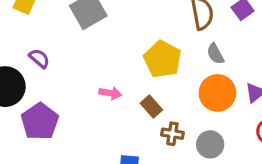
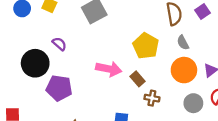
pink arrow: (110, 93) -> (109, 69), size x1.6
purple pentagon: (40, 121) -> (59, 88), turned -30
gray circle: (210, 144) -> (193, 103), moved

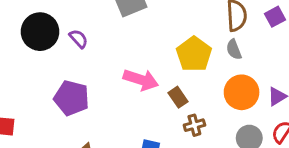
gray semicircle: (183, 43) -> (234, 49), moved
black circle: (35, 63) -> (40, 32), moved
brown cross: (152, 98) -> (194, 125), turned -32

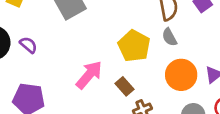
pink arrow: (141, 80) -> (89, 75), turned -60

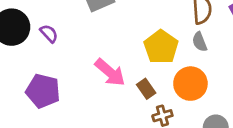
pink arrow: (89, 75) -> (110, 72), turned 84
orange circle: (181, 75) -> (190, 84), moved

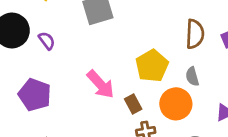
gray semicircle: (200, 42) -> (192, 76), moved

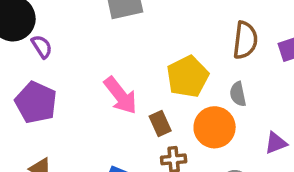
purple semicircle: (47, 41) -> (42, 47), moved

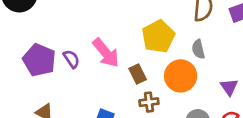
purple semicircle: (42, 47) -> (71, 59), moved
purple triangle: (276, 143) -> (229, 87), turned -42

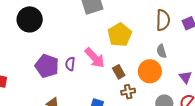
yellow pentagon: (158, 37) -> (120, 35), moved
purple semicircle: (71, 59) -> (70, 64), turned -136

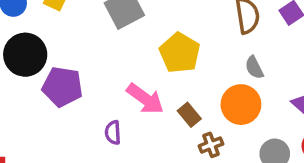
purple semicircle: (70, 64) -> (113, 133), moved
purple pentagon: (47, 66) -> (62, 87), moved

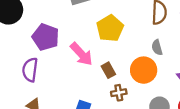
purple pentagon: (62, 87) -> (46, 37), moved
purple semicircle: (113, 133) -> (30, 70), moved, size x1.5

